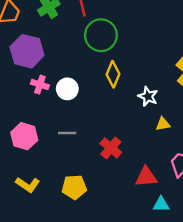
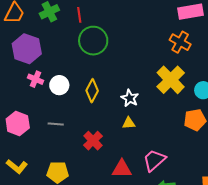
yellow diamond: (113, 74) -> (92, 91), moved
yellow triangle: (163, 124) -> (129, 123), moved

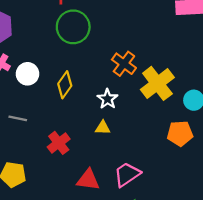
orange cross: (180, 42) -> (124, 64), moved

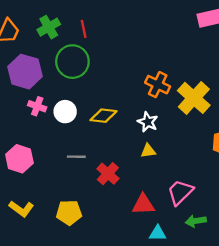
green circle: (73, 27) -> (72, 62), moved
yellow diamond: (65, 85) -> (104, 116), turned 72
gray line: (18, 118) -> (76, 157), moved

